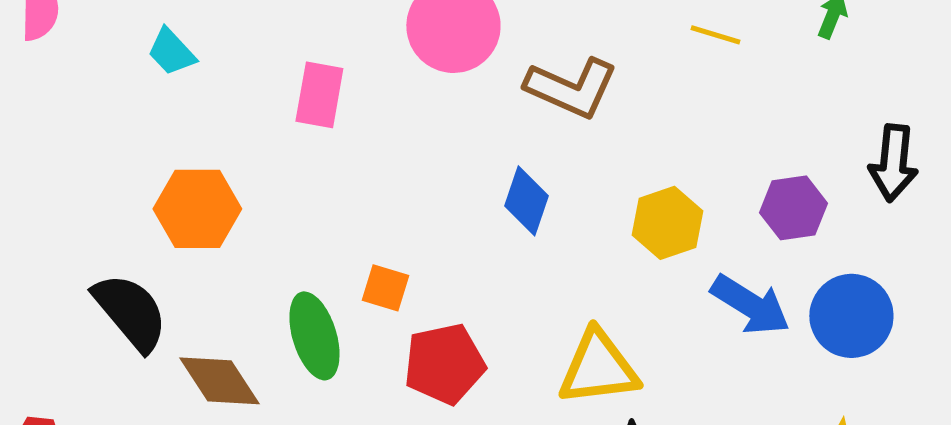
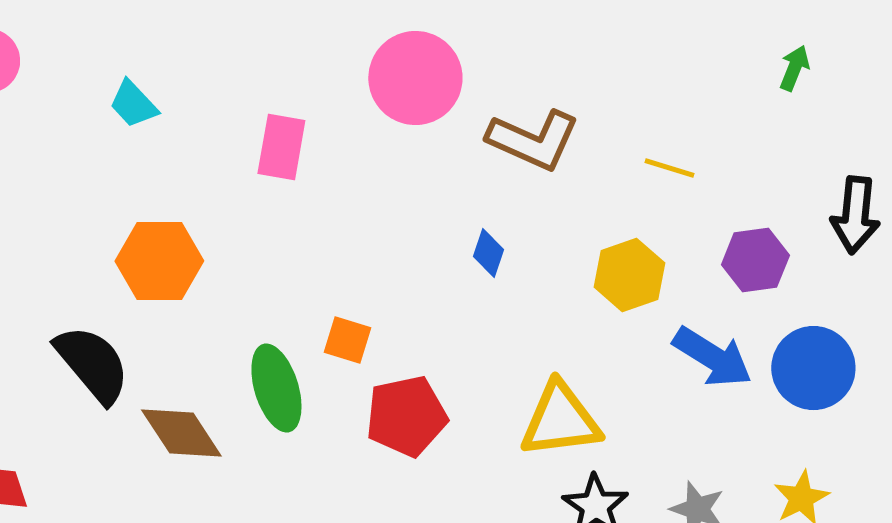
yellow line: (715, 35) -> (669, 168), moved
blue diamond: (526, 201) -> (488, 253), size x0.7

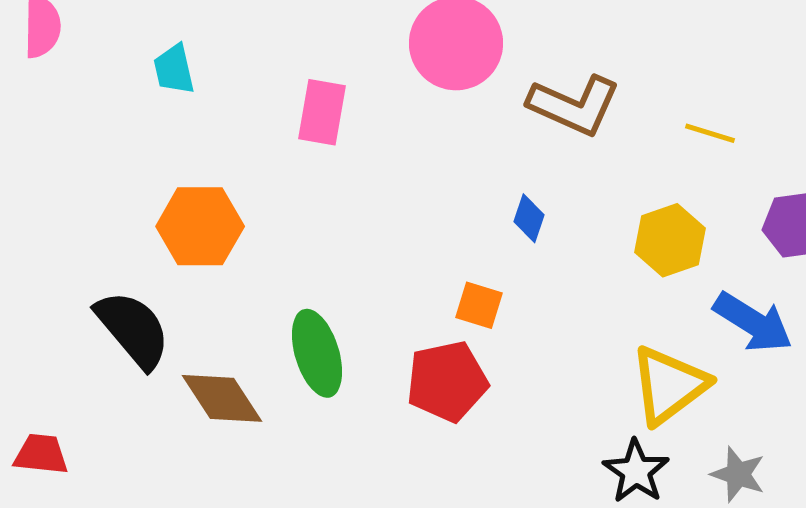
cyan trapezoid: (133, 104) -> (174, 69), turned 30
orange square: (347, 340) -> (479, 305), moved
yellow triangle: (560, 420) -> (669, 385), moved, turned -30

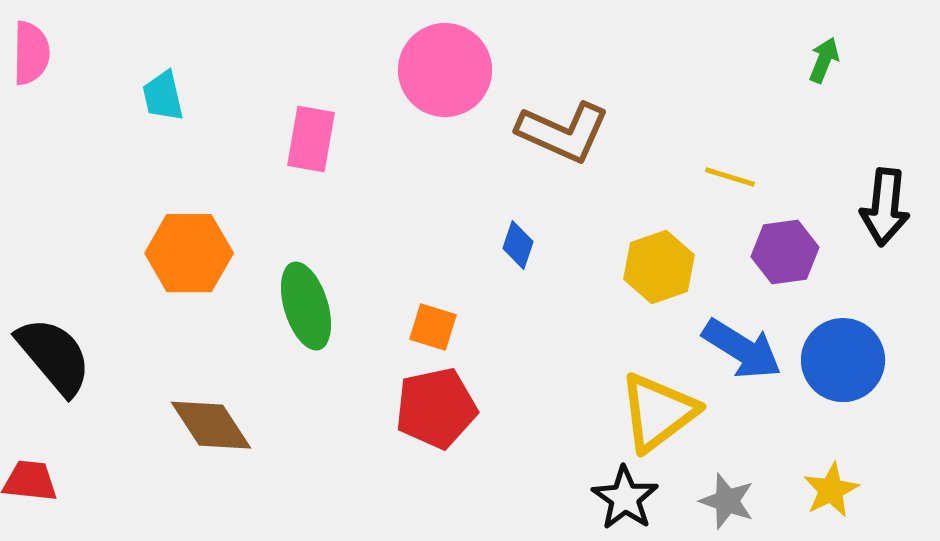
yellow line: (710, 133) -> (730, 177), moved
orange square: (479, 305) -> (433, 327), moved
black semicircle: (133, 329) -> (54, 356), moved
green ellipse: (317, 353) -> (306, 306), moved

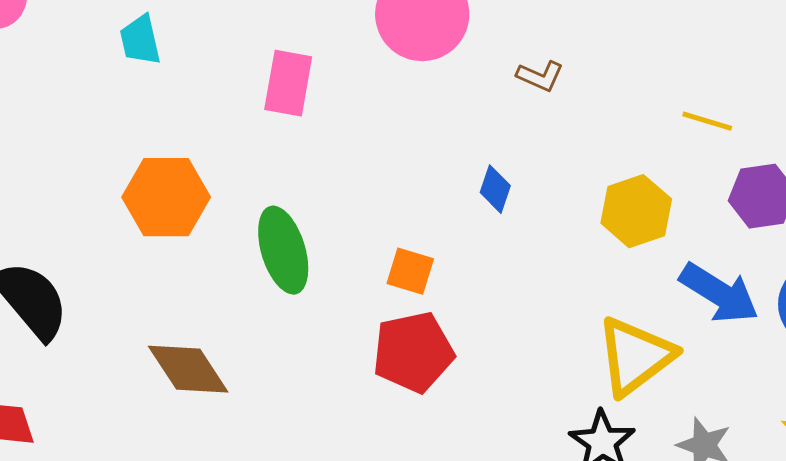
brown L-shape: (563, 132) -> (540, 76), size x0.5

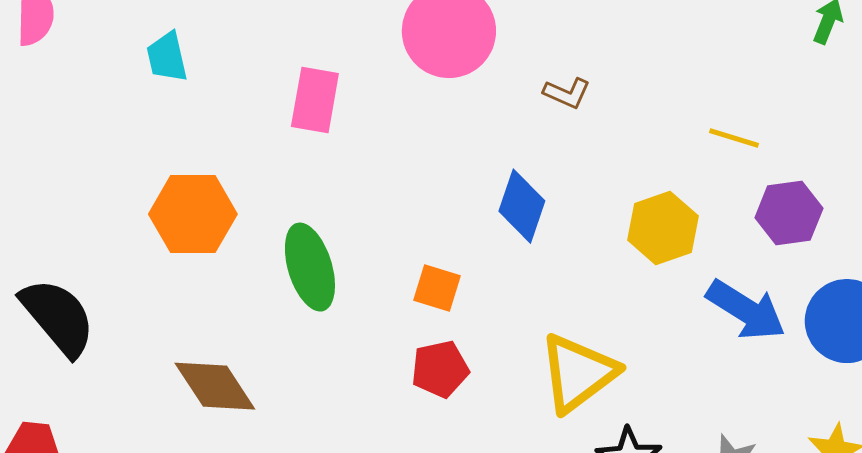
blue diamond: (495, 189) -> (522, 206), size x1.5
red pentagon: (413, 352) -> (440, 369), size x0.7
yellow triangle: (635, 356) -> (578, 373), moved

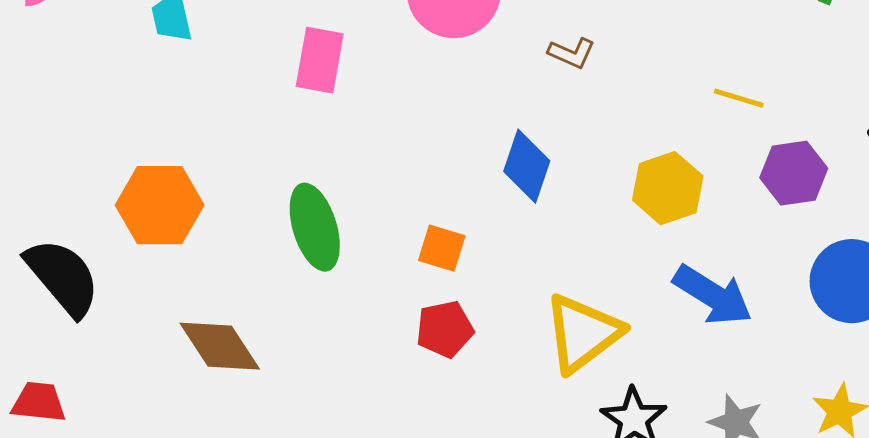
orange hexagon: (193, 214) -> (160, 205), moved
blue arrow: (746, 310) -> (713, 295), moved

